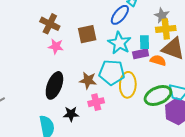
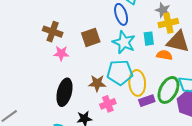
blue ellipse: (120, 15) -> (121, 14), turned -50
purple rectangle: (141, 54) -> (147, 101), moved
green ellipse: (158, 96) -> (168, 90), turned -32

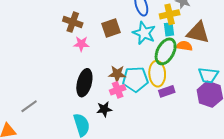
yellow cross: (168, 23) -> (170, 14), moved
cyan pentagon: (120, 72) -> (135, 79), moved
green ellipse: (168, 90) -> (166, 51), moved
pink cross: (108, 104) -> (118, 90), moved

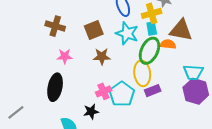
pink star: (81, 44) -> (65, 56), moved
brown star: (117, 74) -> (102, 56), moved
cyan pentagon: (135, 79) -> (122, 94), moved, turned -30
black ellipse: (84, 83) -> (55, 87), moved

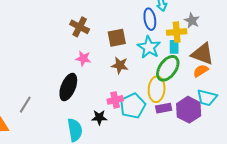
orange semicircle: (168, 44) -> (201, 71), moved, turned -49
purple hexagon: (196, 91) -> (189, 110), moved
gray line: (16, 112) -> (25, 105), turned -30

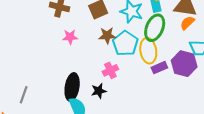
black ellipse: (68, 87) -> (72, 87), moved
cyan pentagon: (133, 106) -> (125, 43), moved

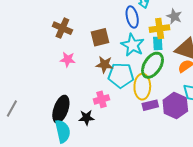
cyan pentagon: (125, 43) -> (121, 75), turned 30

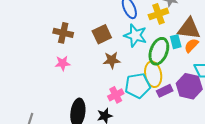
cyan rectangle: (158, 43) -> (176, 42), moved
pink star: (68, 59) -> (63, 63), moved
cyan pentagon: (121, 75) -> (138, 86), moved

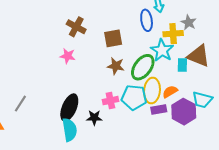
cyan star: (135, 35) -> (162, 50), moved
orange semicircle: (191, 45) -> (170, 92), moved
green ellipse: (159, 51) -> (143, 67), moved

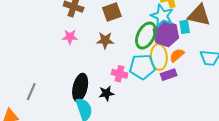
brown star: (116, 66) -> (105, 40), moved
pink cross: (110, 101) -> (120, 74), turned 35
purple hexagon: (184, 112) -> (166, 34), moved

